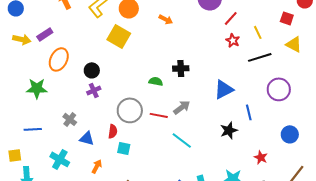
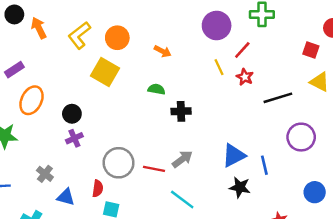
yellow line: (258, 32) -> (219, 67), moved
green semicircle: (156, 81) -> (156, 89), moved
blue triangle: (224, 89) -> (234, 155), moved
black star: (229, 130) -> (240, 187), turned 30

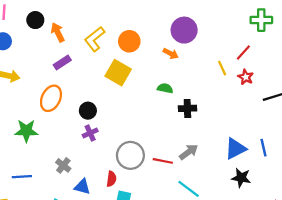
purple circle: (217, 25) -> (184, 30), moved
purple rectangle: (14, 70) -> (62, 63), moved
blue line: (264, 165) -> (264, 148), moved

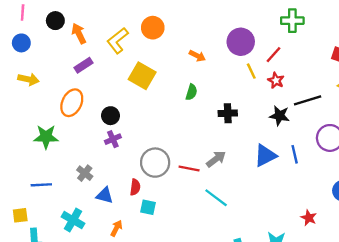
purple circle: (184, 30) -> (241, 42), moved
orange circle: (129, 41) -> (153, 28), moved
green semicircle: (165, 88) -> (191, 92), turned 96
black cross: (187, 108) -> (228, 113), moved
black star: (241, 178) -> (279, 116), moved

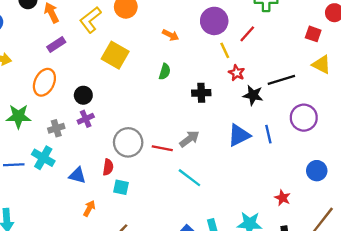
red star: (276, 80) -> (237, 73), moved
gray cross: (85, 173) -> (56, 128), moved, turned 35
cyan cross: (73, 220) -> (43, 158), moved

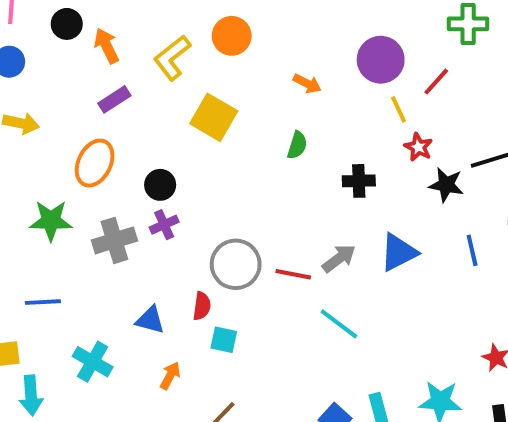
gray cross: (56, 128) -> (114, 240), size x1.5
blue triangle: (239, 135) -> (399, 252), moved
cyan cross: (43, 158) -> (93, 362), moved

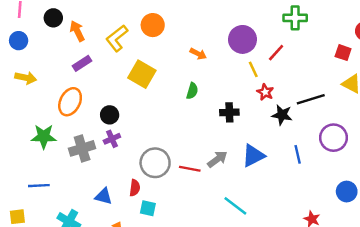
cyan line: (339, 324) -> (235, 206), moved

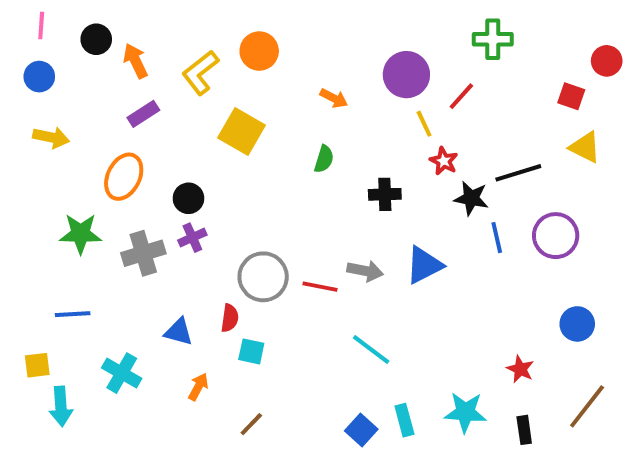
blue line: (298, 154) -> (497, 238), moved
gray arrow: (217, 159) -> (365, 271), turned 48
cyan line: (235, 206) -> (371, 349), moved

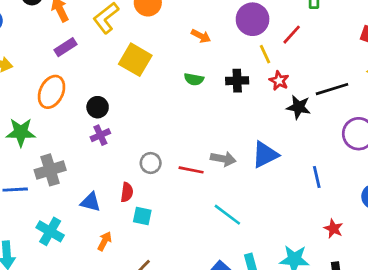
green semicircle: (324, 159) -> (194, 79), turned 84
black cross: (385, 194) -> (237, 81), moved
blue line: (497, 238) -> (317, 177), moved
gray cross: (143, 253) -> (50, 170), moved
gray circle: (263, 277) -> (151, 163), size x0.6

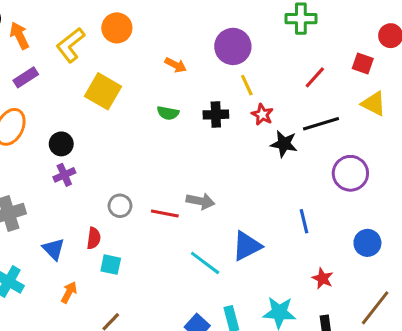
red line: (292, 35) -> (315, 77), moved
blue triangle: (265, 155) -> (247, 246), moved
blue triangle: (91, 202) -> (53, 249), turned 30

